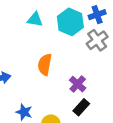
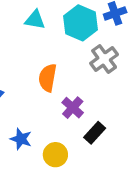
gray cross: (97, 40) -> (104, 59), moved
purple cross: (78, 84) -> (73, 108), moved

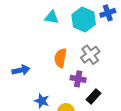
gray cross: (104, 59) -> (90, 55), moved
purple cross: (73, 108) -> (78, 79), turned -32

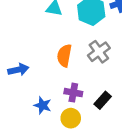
purple cross: (78, 79) -> (73, 93), moved

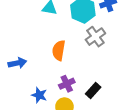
gray cross: (99, 52) -> (95, 37), moved
purple cross: (73, 93) -> (67, 84), turned -35

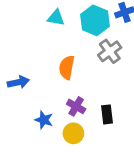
purple cross: (67, 84) -> (76, 106), turned -35
black rectangle: (93, 91) -> (107, 114), turned -49

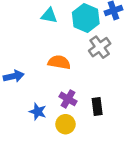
orange semicircle: (67, 67) -> (59, 62), turned 90

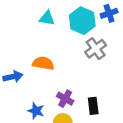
orange semicircle: (59, 62) -> (43, 63), moved

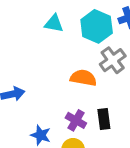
orange semicircle: (43, 63) -> (83, 78), moved
black rectangle: (93, 106) -> (104, 119), moved

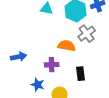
purple cross: (76, 120) -> (52, 65), moved, turned -32

